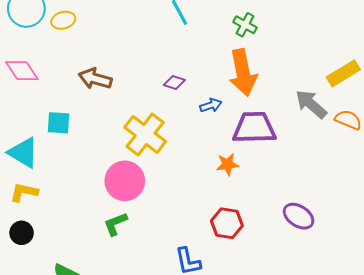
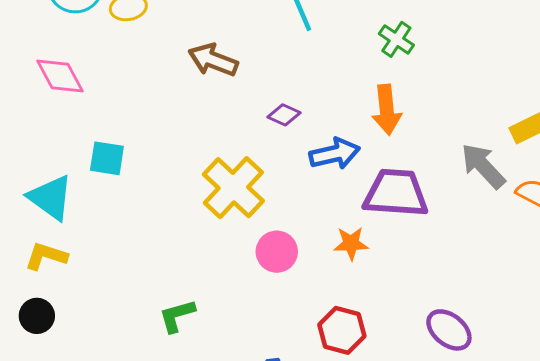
orange arrow: (243, 73) -> (387, 110), size x0.7
brown arrow: (95, 79) -> (213, 60), moved
blue arrow: (211, 105) -> (335, 154), size x1.5
pink circle: (125, 181) -> (277, 252), moved, size x0.7

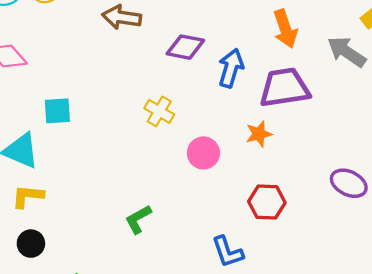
orange arrow: (387, 110) -> (285, 29), moved
purple diamond: (284, 115) -> (185, 47), size x1.5
blue arrow: (335, 154) -> (231, 68), turned -48
yellow cross: (233, 188) -> (159, 111), size x0.6

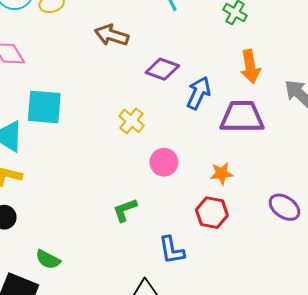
cyan square: (57, 111) -> (44, 107), size x1.5
orange star: (259, 134) -> (221, 173), moved
green L-shape: (138, 219) -> (125, 210), moved

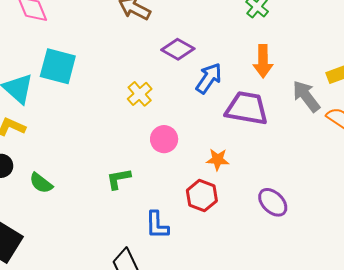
green semicircle: (48, 259) -> (41, 183), moved

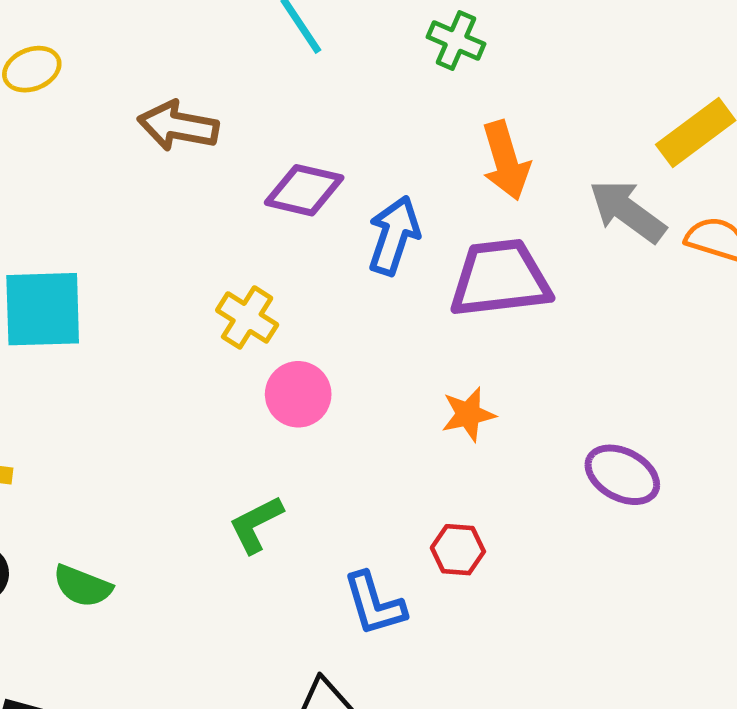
pink circle: (164, 139) -> (298, 394), moved
red hexagon: (202, 196) -> (458, 550), moved, size x0.7

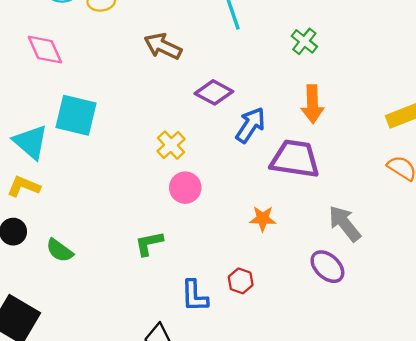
gray arrow: (627, 211) -> (345, 223), moved

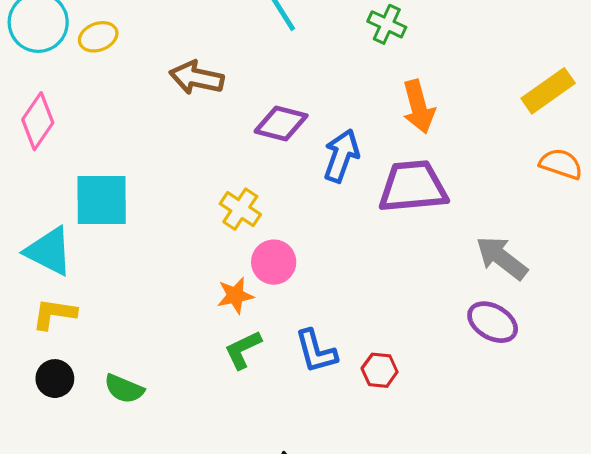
pink diamond: (45, 50) -> (38, 121), turned 72
orange star: (263, 219) -> (235, 295), moved
blue L-shape: (194, 296) -> (316, 351), moved

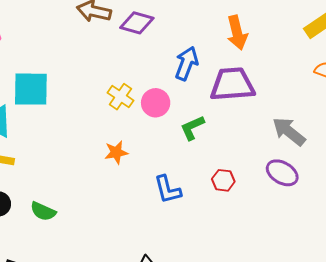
purple diamond: (281, 124) -> (137, 23), moved
pink circle: (274, 262) -> (156, 103), moved
green L-shape: (243, 350) -> (192, 128), moved
red hexagon: (380, 370) -> (223, 180), moved

